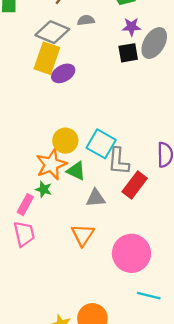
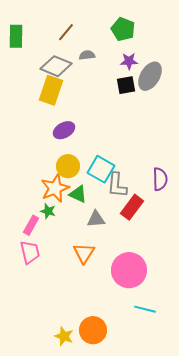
purple ellipse: (63, 73) -> (64, 130), moved

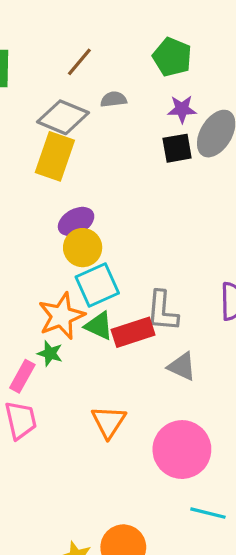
yellow circle: (68, 166) -> (83, 248), moved
cyan square: (101, 169) -> (97, 285), moved, turned 36
red rectangle: (132, 207) -> (133, 332), moved, turned 35
gray triangle: (96, 219) -> (182, 366), moved, turned 30

